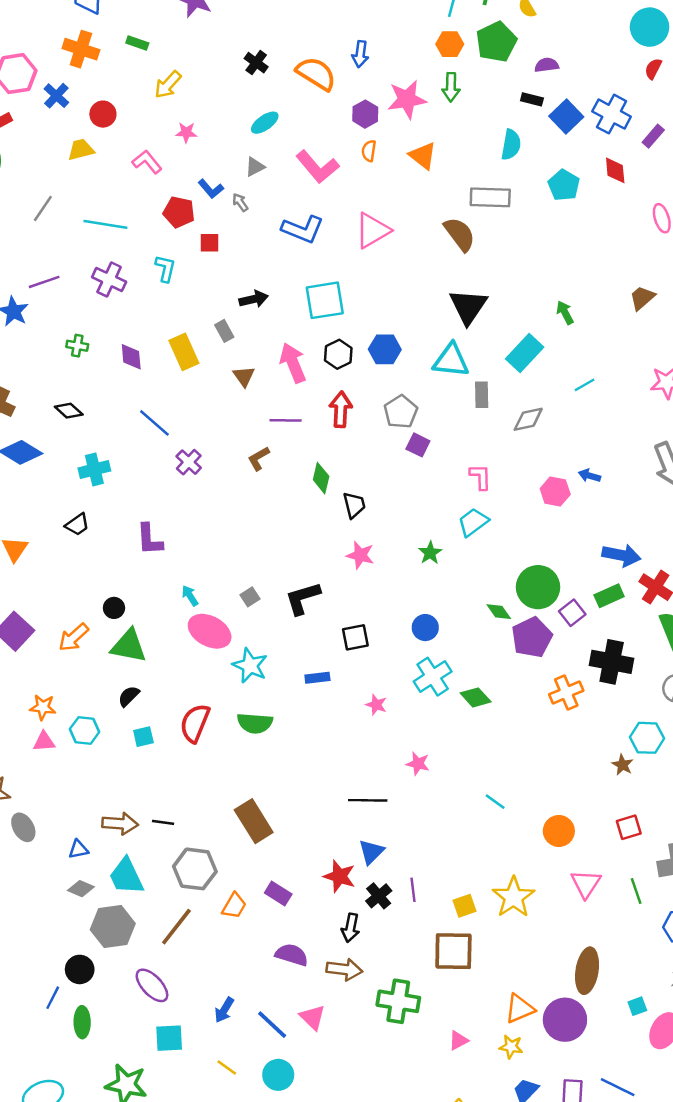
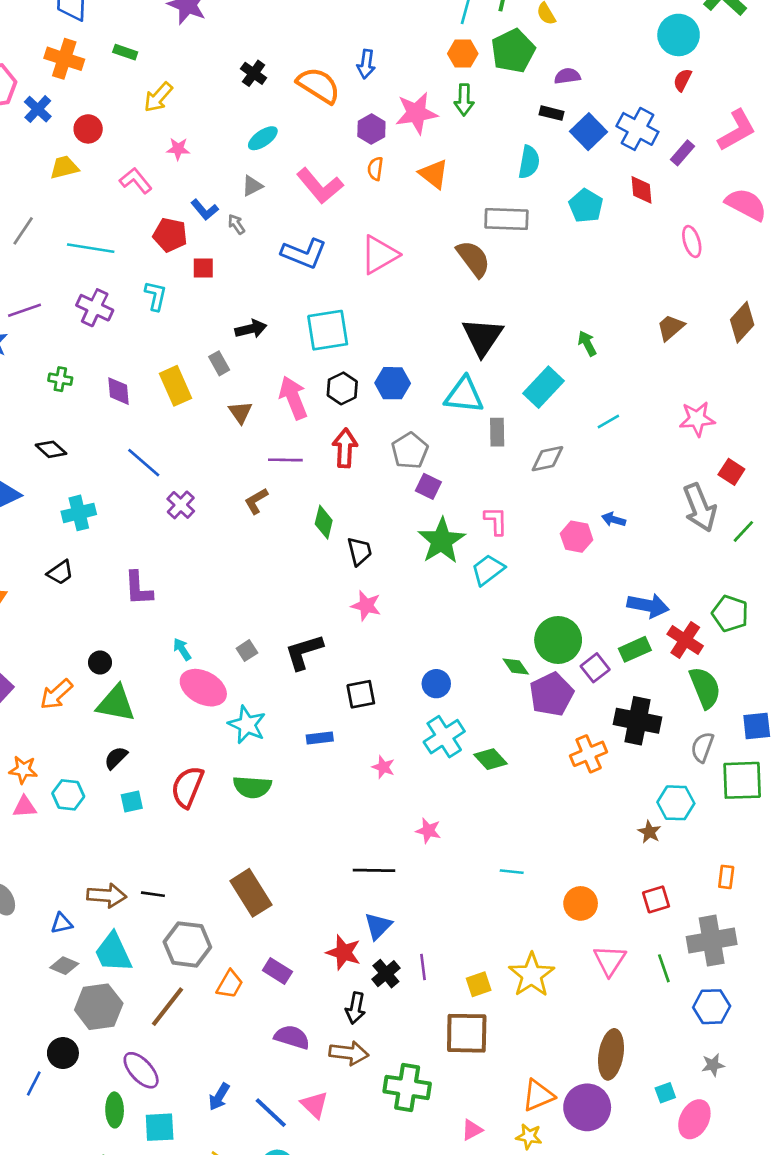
green star: (430, 553) -> (442, 541), moved, size x1.8
cyan line: (495, 802) -> (512, 872), turned -30
green ellipse: (82, 1022) -> (115, 1110), moved

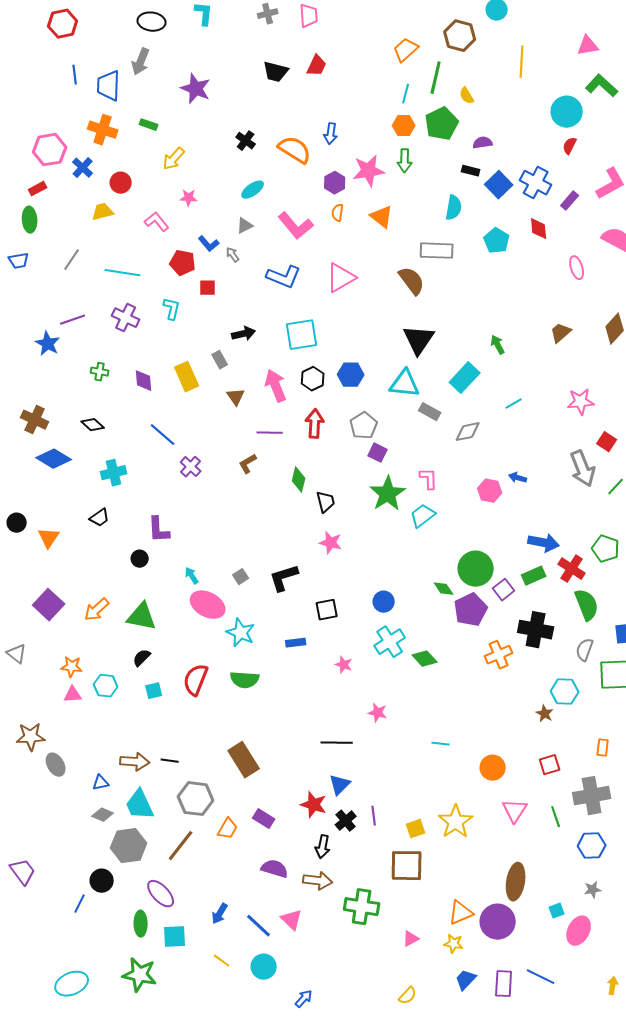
gray rectangle: (497, 432) -> (430, 412), turned -60
black circle: (100, 662) -> (140, 559), moved

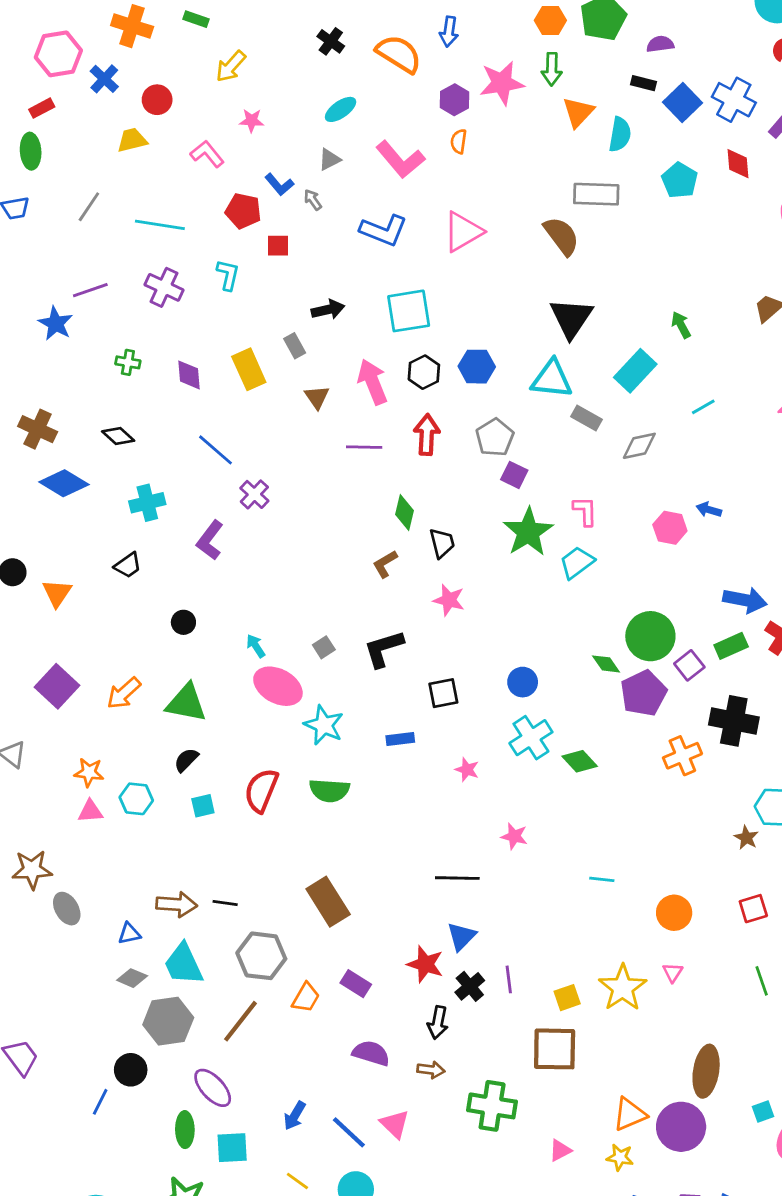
orange triangle: (382, 217) -> (578, 112), moved, turned 35
brown L-shape: (248, 464) -> (385, 564), moved
purple L-shape: (159, 530) -> (210, 540), moved, turned 40
pink triangle: (515, 811) -> (673, 973), moved, size x0.6
brown arrow: (318, 881) -> (431, 1070), size x0.7

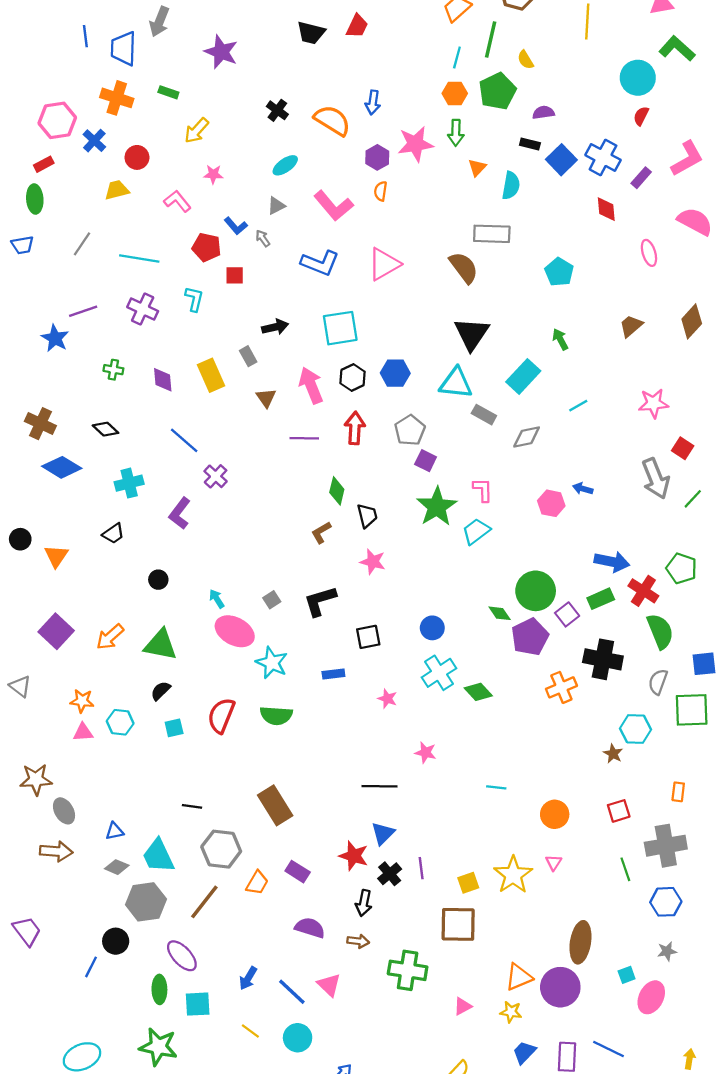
orange triangle: (578, 112) -> (477, 168), size x0.7
cyan pentagon: (680, 180) -> (559, 272), moved
brown arrow: (177, 904) -> (56, 851), moved

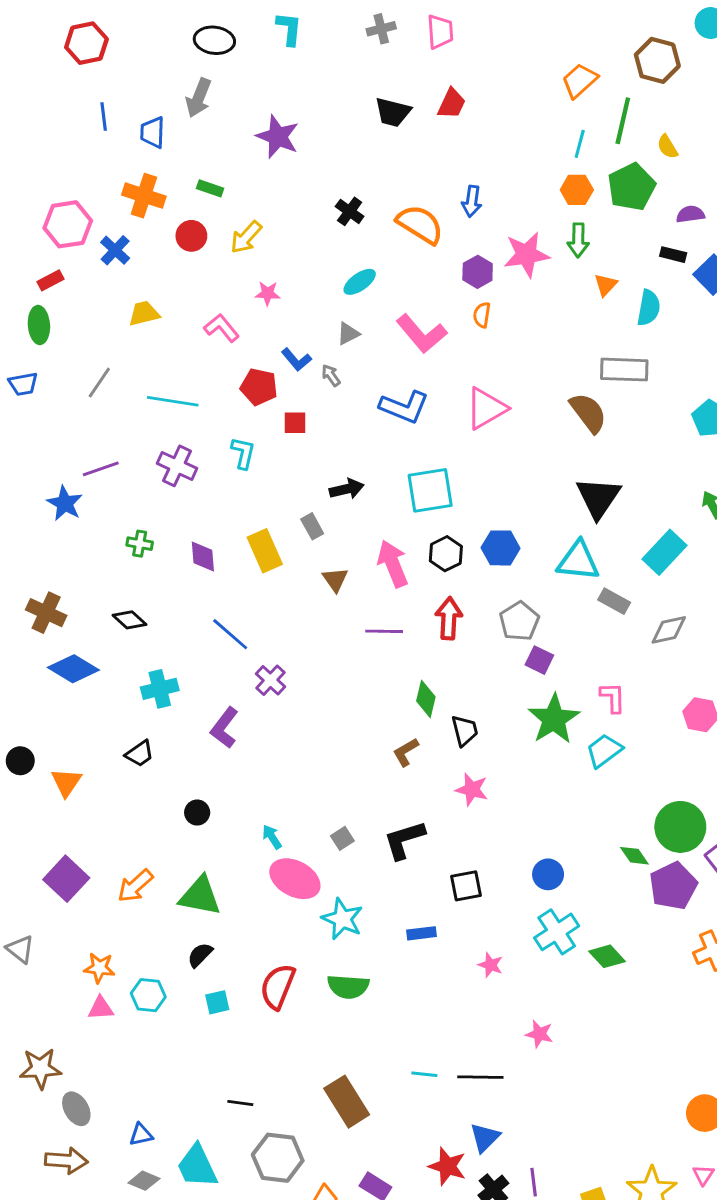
blue trapezoid: (124, 49) -> (153, 132), size x0.7
red circle: (137, 157) -> (191, 236), moved
cyan line: (496, 787) -> (424, 1074), moved

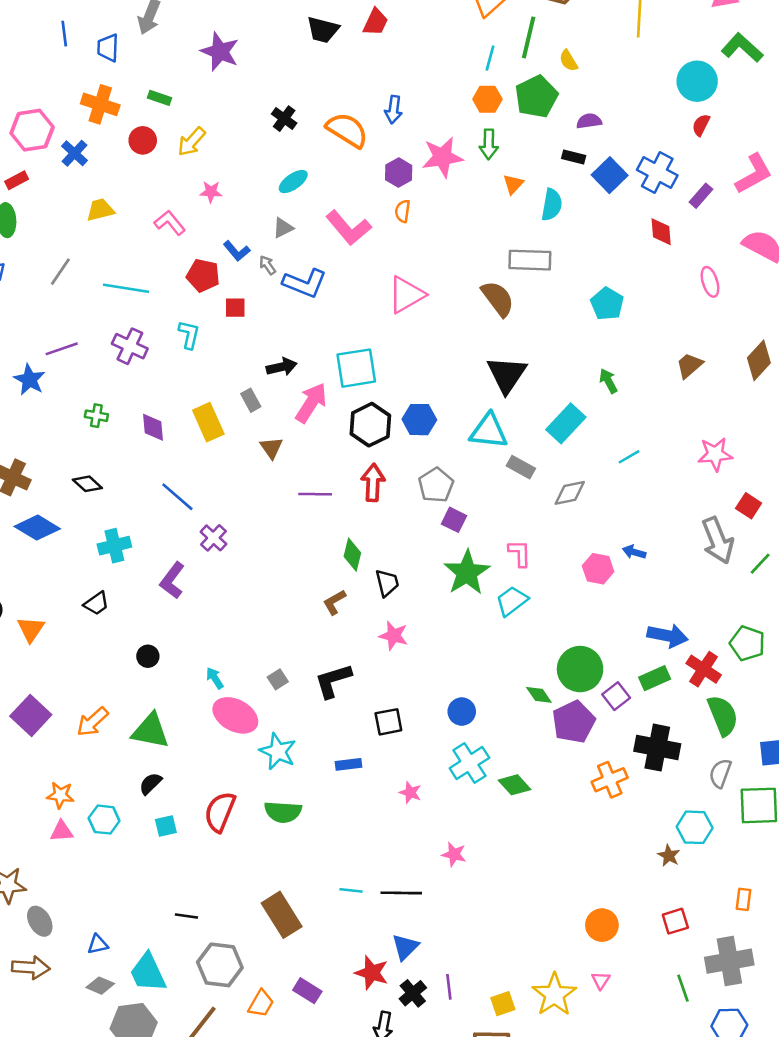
blue L-shape: (404, 407) -> (305, 283), moved
black hexagon: (446, 554) -> (370, 425), size x1.4
pink arrow: (393, 564) -> (311, 403), moved, turned 54

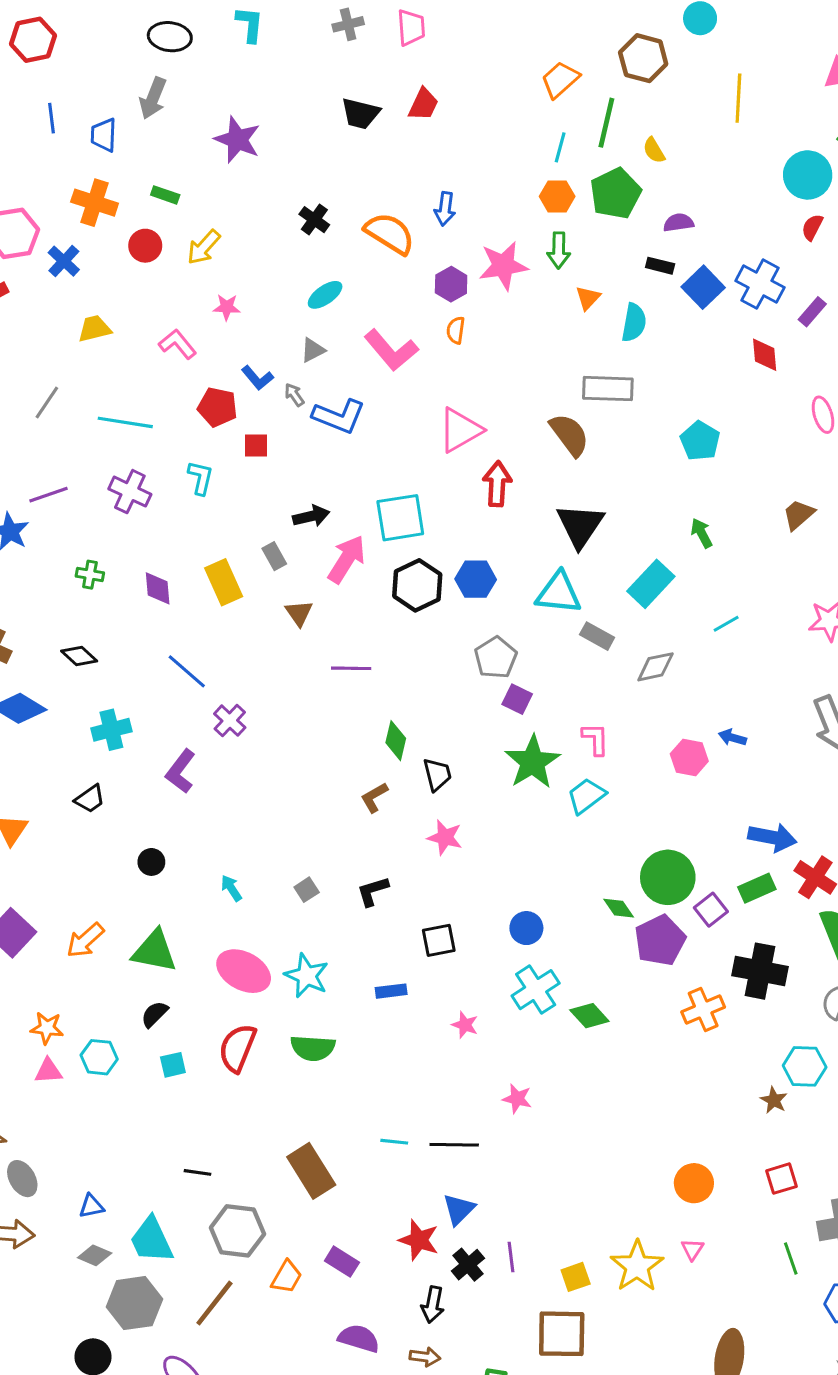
red arrow: (373, 483) -> (497, 484), moved
black L-shape: (333, 681) -> (373, 891), size x0.7
pink ellipse: (235, 715) -> (244, 971), moved

